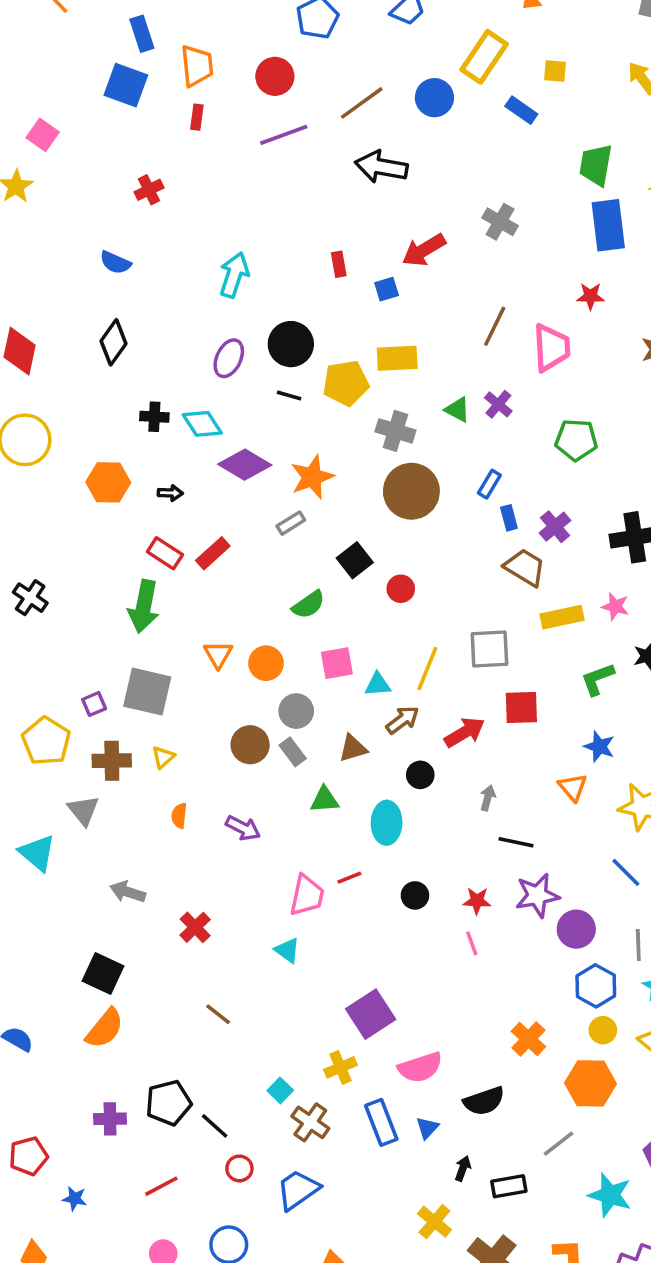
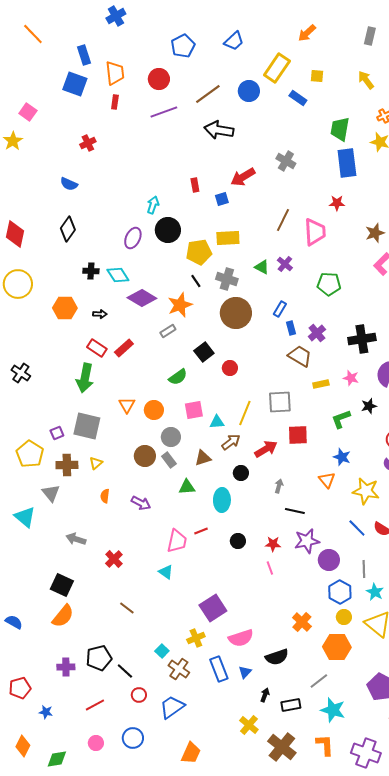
cyan arrow: (234, 275) -> (153, 205), moved, size x0.7
black line: (289, 395) -> (196, 281), moved, turned 40
yellow rectangle: (562, 617) -> (321, 384), size x0.7
cyan star: (610, 1195) -> (333, 710), moved

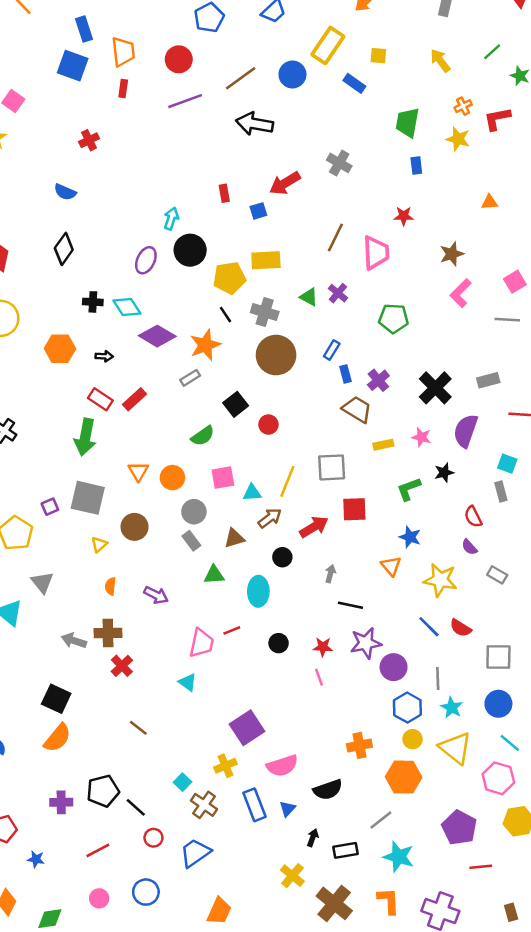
blue rectangle: (347, 163) -> (416, 165), size x0.5
black cross: (362, 339) -> (435, 388), turned -36
brown circle: (145, 456) -> (135, 527), moved
brown cross: (67, 465) -> (108, 633), moved
orange cross: (302, 622) -> (359, 745), turned 36

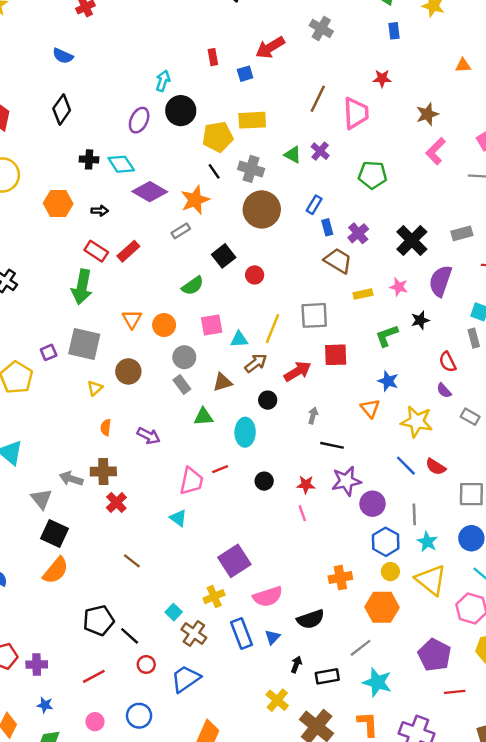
gray triangle: (42, 582) -> (41, 499), moved
purple cross: (61, 802) -> (37, 664), moved
blue star: (36, 859) -> (45, 705), moved

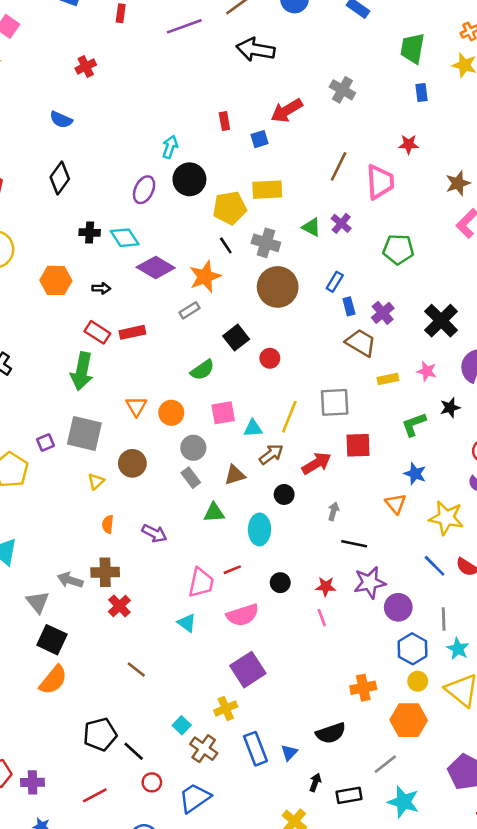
red rectangle: (128, 251) -> (132, 332), turned 30
pink semicircle: (268, 597) -> (243, 615), moved

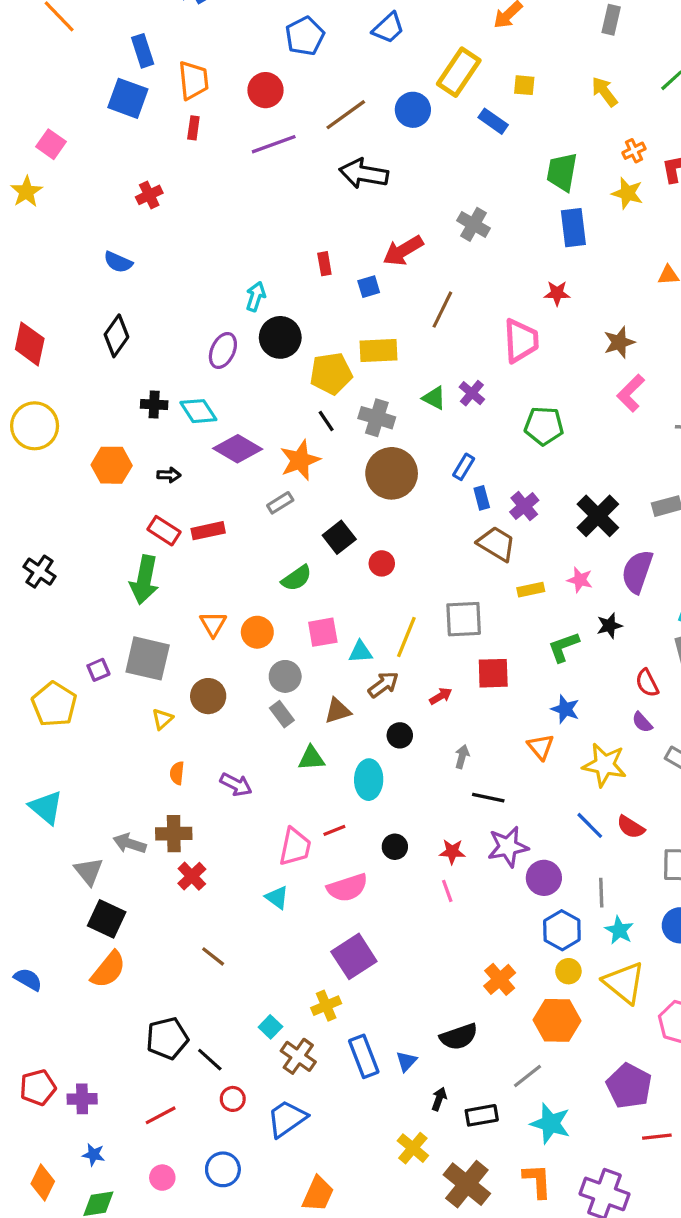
blue rectangle: (422, 92) -> (573, 228), size x1.6
brown line: (339, 166) -> (442, 310), moved
red arrow: (317, 463) -> (441, 696), size x0.6
orange cross: (363, 688) -> (500, 979), turned -30

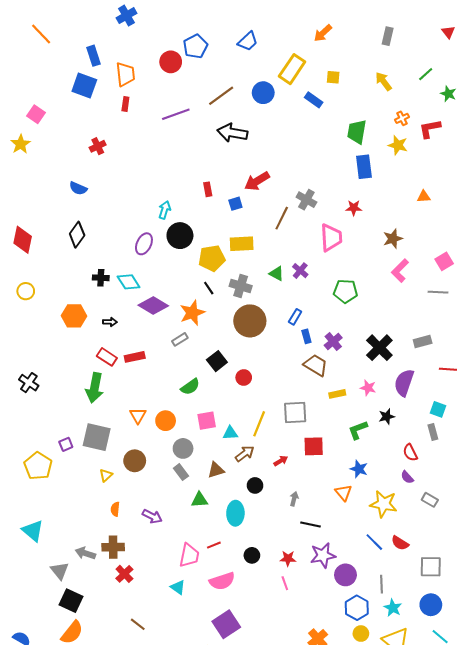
red circle: (265, 90) -> (171, 62), moved
gray cross: (473, 224) -> (306, 200), moved
yellow circle: (35, 426) -> (26, 291), size x0.6

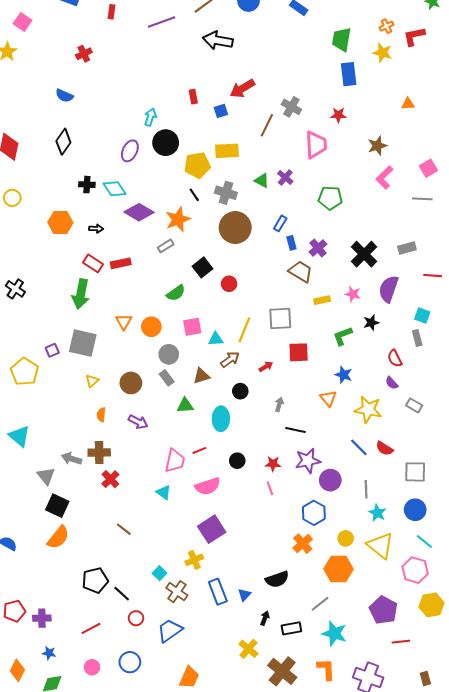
brown circle: (135, 461) -> (131, 383), moved
blue hexagon: (357, 608) -> (314, 513), moved

